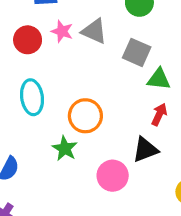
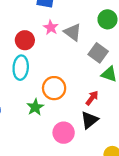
red circle: (28, 40) -> (25, 40), moved
red arrow: (159, 114) -> (92, 98), moved
black triangle: (145, 150) -> (90, 120), turned -30

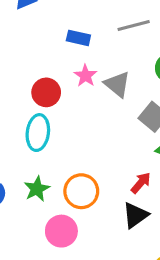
orange circle: (54, 88) -> (81, 191), moved
green star: (35, 107) -> (37, 189), moved
pink circle: (64, 133) -> (61, 231), moved

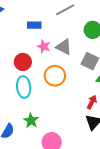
orange circle: (81, 191) -> (55, 76), moved

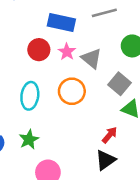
blue rectangle: (34, 25) -> (61, 22), size x1.5
red circle: (23, 62) -> (39, 50), moved

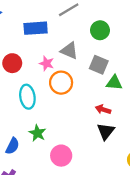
red circle: (39, 50) -> (12, 63), moved
pink star: (67, 52) -> (47, 63), moved
red arrow: (110, 135) -> (103, 110), turned -96

